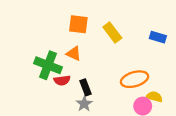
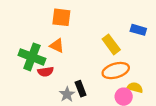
yellow rectangle: (112, 32) -> (111, 44), moved
black rectangle: (85, 87) -> (81, 89), moved

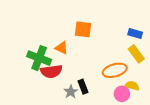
orange square: (61, 17) -> (83, 29), moved
yellow rectangle: (111, 44) -> (136, 54), moved
red semicircle: (46, 72) -> (51, 71), size x1.5

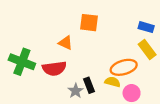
green cross: (39, 58) -> (22, 62), moved
yellow semicircle: (132, 86) -> (113, 82), moved

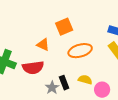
orange square: (89, 23) -> (64, 27), turned -30
orange ellipse: (124, 67) -> (80, 51), moved

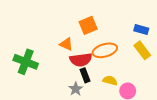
red semicircle: (33, 68) -> (81, 60), moved
black rectangle: (64, 83) -> (85, 75), moved

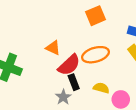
orange square: (88, 25) -> (95, 16), moved
red semicircle: (81, 60) -> (69, 65), turned -35

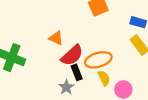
orange ellipse: (95, 55) -> (98, 60), moved
yellow semicircle: (101, 88) -> (104, 78), turned 49

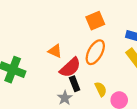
orange ellipse: (98, 60) -> (95, 52), moved, turned -45

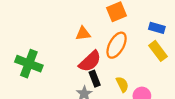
orange triangle: (55, 51) -> (83, 34), moved, turned -32

